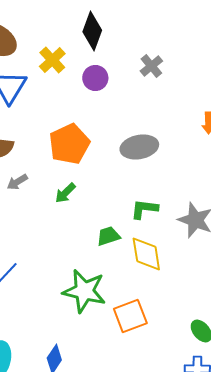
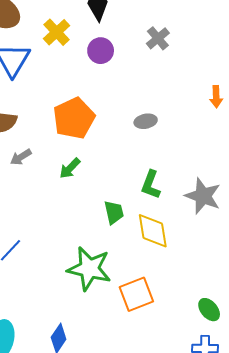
gray ellipse: (139, 147) -> (146, 121), size x0.6
green L-shape: (144, 209) -> (151, 185), turned -76
green trapezoid: (108, 236) -> (114, 212), turned 95

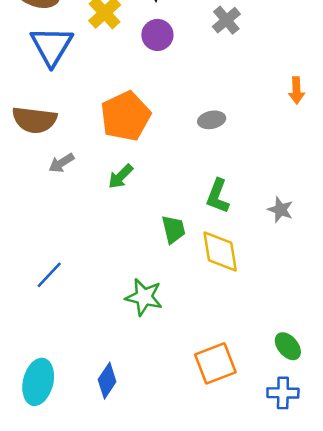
gray star: (203, 196) -> (280, 210), size x0.6
green star: (89, 269) -> (144, 297), size x0.7
orange square: (136, 294) -> (215, 363), moved

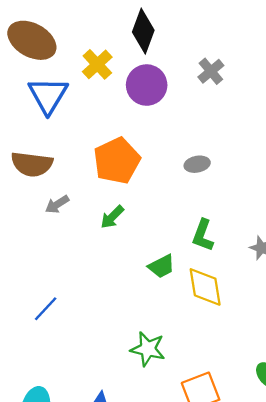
purple circle: (157, 35) -> (147, 85), size x1.4
green trapezoid: (173, 229) -> (162, 266), turned 76
green star: (144, 297) -> (148, 349), moved

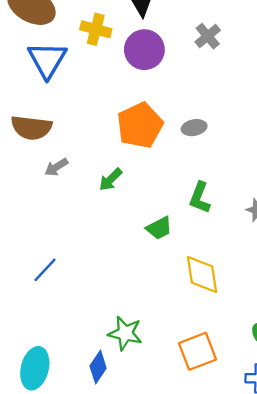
yellow cross: (97, 64) -> (96, 29), turned -32
orange pentagon: (117, 161) -> (140, 125), moved
yellow diamond: (205, 287) -> (202, 274), moved
green star: (148, 349) -> (125, 333), moved

